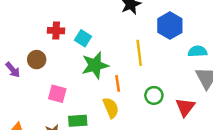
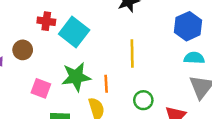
blue hexagon: (170, 26) -> (188, 26), moved
cyan square: (83, 38) -> (74, 32), size x1.6
green star: (95, 65) -> (76, 77), moved

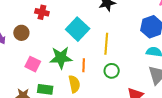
cyan square: (74, 32) -> (78, 29), moved
green circle: (143, 100) -> (112, 71), moved

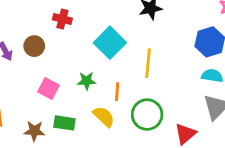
green star: (61, 58) -> (87, 81), size x0.6
green circle: (112, 71) -> (147, 115), moved, size x1.5
yellow semicircle: (74, 84) -> (104, 117), turned -36

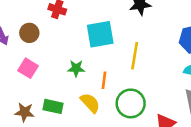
cyan square: (110, 43) -> (100, 34), turned 32
pink square: (48, 88) -> (28, 68), moved

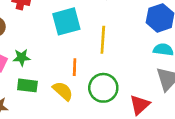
green star: (76, 68) -> (22, 57), moved
green rectangle: (53, 106) -> (27, 85), moved

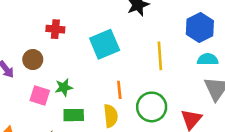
yellow line: (103, 40) -> (160, 56), moved
yellow semicircle: (63, 91) -> (111, 116), turned 50

